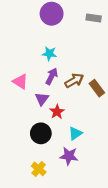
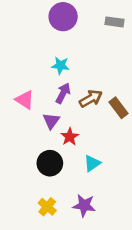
purple star: (69, 156) -> (84, 205), moved

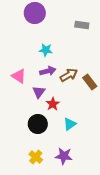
purple circle: (63, 17) -> (35, 13), moved
gray rectangle: (115, 22) -> (82, 25), moved
purple arrow: (63, 93) -> (48, 71), turned 49

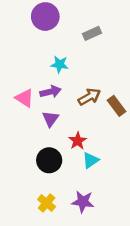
gray rectangle: (82, 25) -> (92, 33), moved, turned -32
purple arrow: (48, 71) -> (50, 92), moved
red star: (53, 104) -> (78, 141), moved

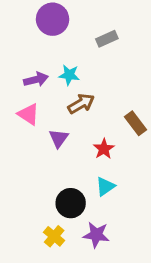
purple arrow: (50, 92) -> (36, 79), moved
brown arrow: (89, 97) -> (81, 104), moved
red star: (78, 141) -> (104, 149), moved
black circle: (49, 160) -> (71, 203), moved

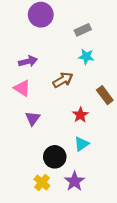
cyan star: (69, 75) -> (86, 57), moved
purple triangle: (59, 138) -> (33, 118), moved
purple star: (96, 235) -> (75, 181), turned 30

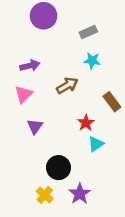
pink triangle: (22, 88) -> (24, 94), turned 42
cyan triangle: (82, 144) -> (96, 144), moved

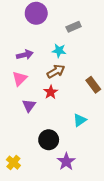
cyan star: (92, 61) -> (59, 51), moved
red star: (86, 123) -> (51, 92), moved
yellow cross: (45, 195) -> (13, 163), moved

